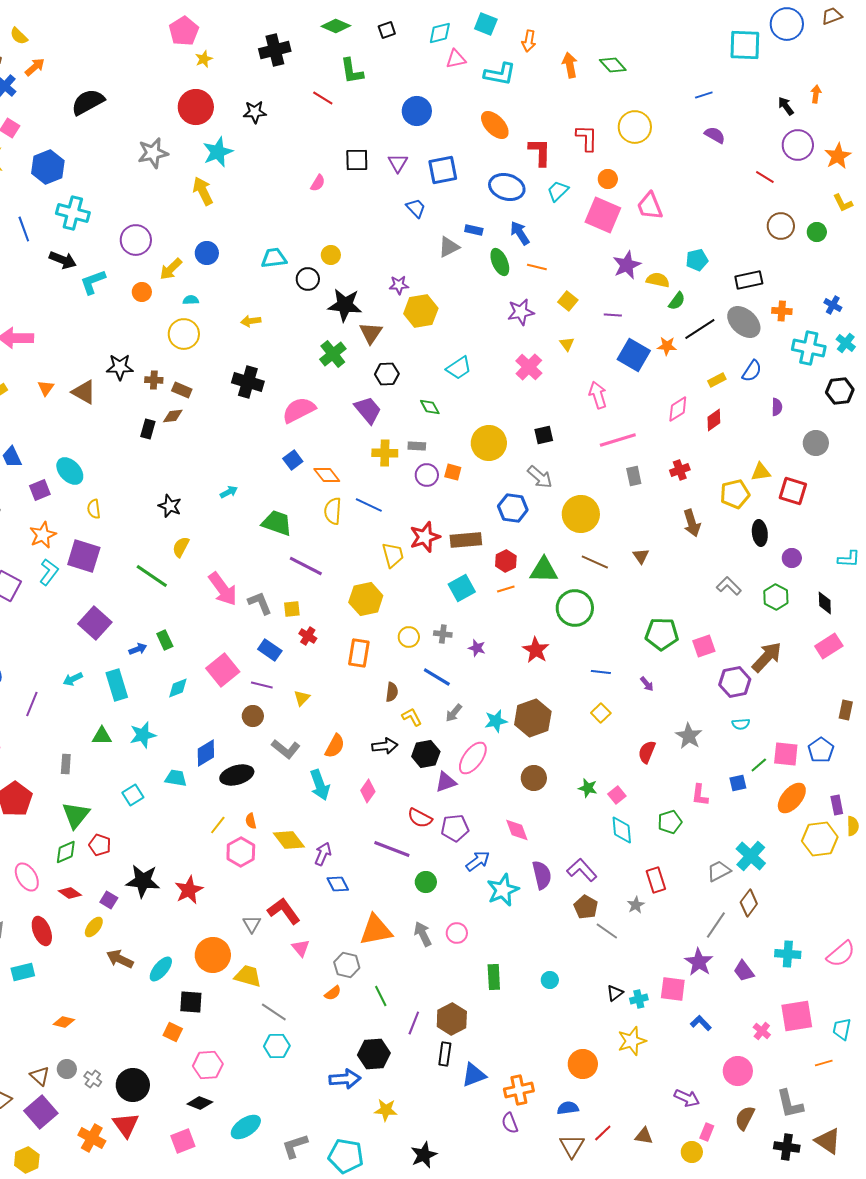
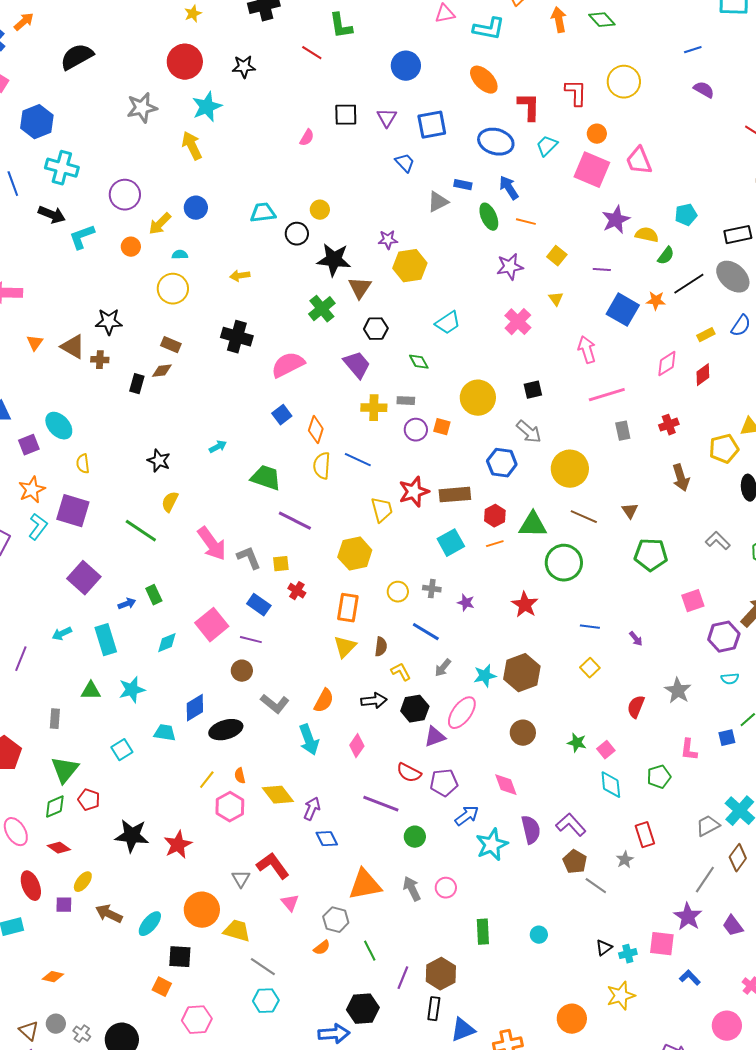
brown cross: (154, 380) -> (100, 360), moved
orange diamond: (327, 475) -> (316, 430), turned 56
green pentagon: (662, 634) -> (651, 555), moved
yellow triangle: (302, 698) -> (345, 647), moved, size x1.4
purple square: (109, 900) -> (64, 905), moved, turned -30

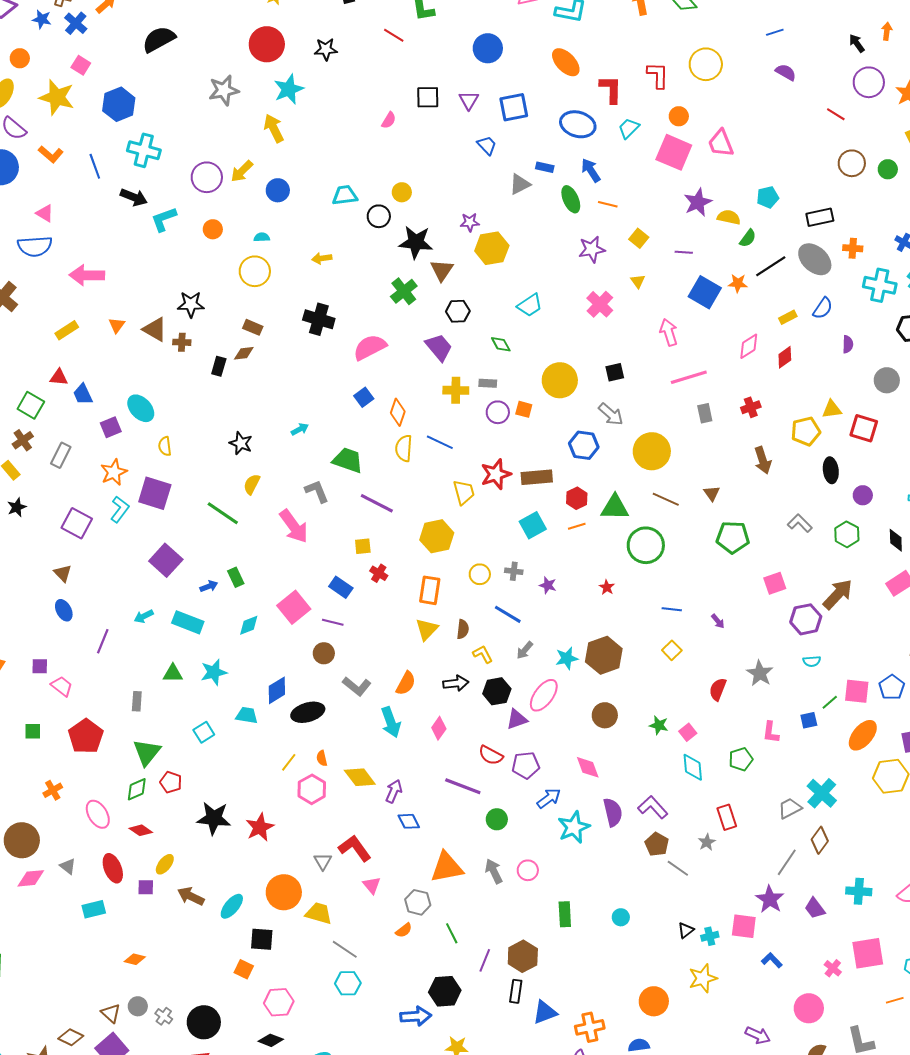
yellow arrow: (160, 224) -> (242, 171), moved
gray L-shape: (249, 558) -> (317, 491), moved
red star: (525, 605) -> (607, 587), size x0.6
cyan rectangle: (106, 640) -> (188, 622), turned -52

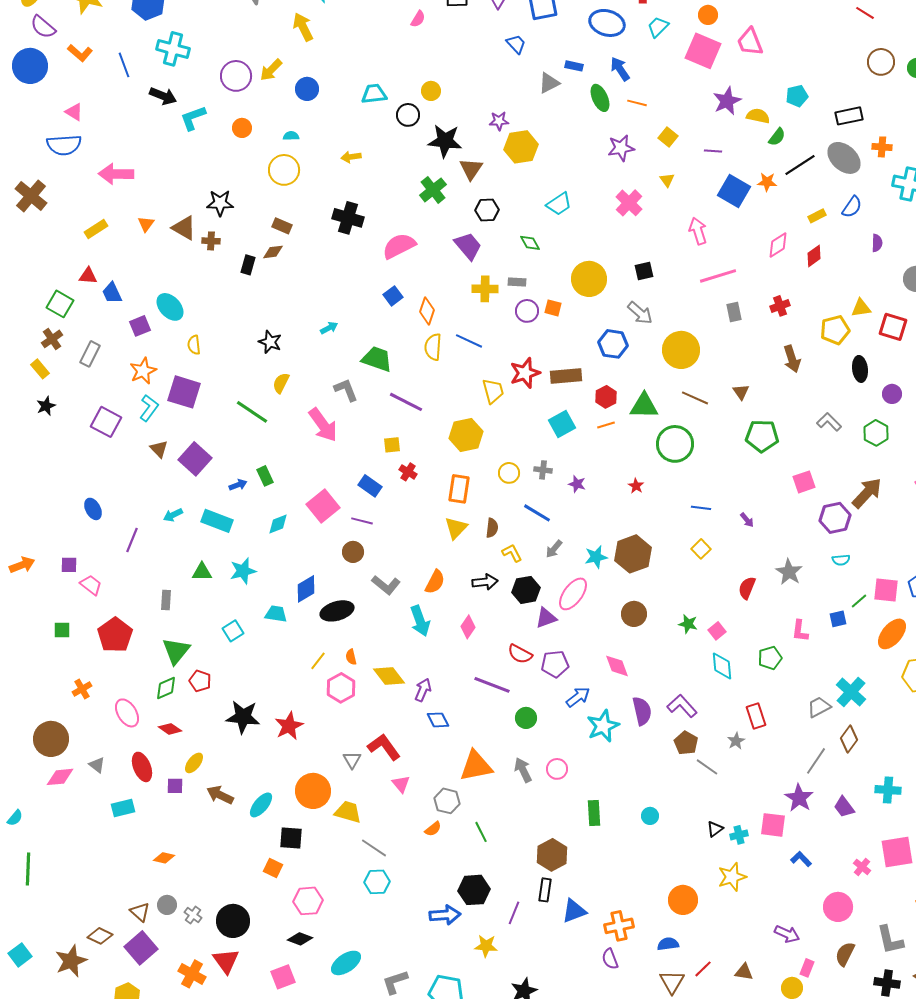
brown triangle: (63, 573) -> (159, 449), moved
purple line: (485, 960) -> (514, 913), moved

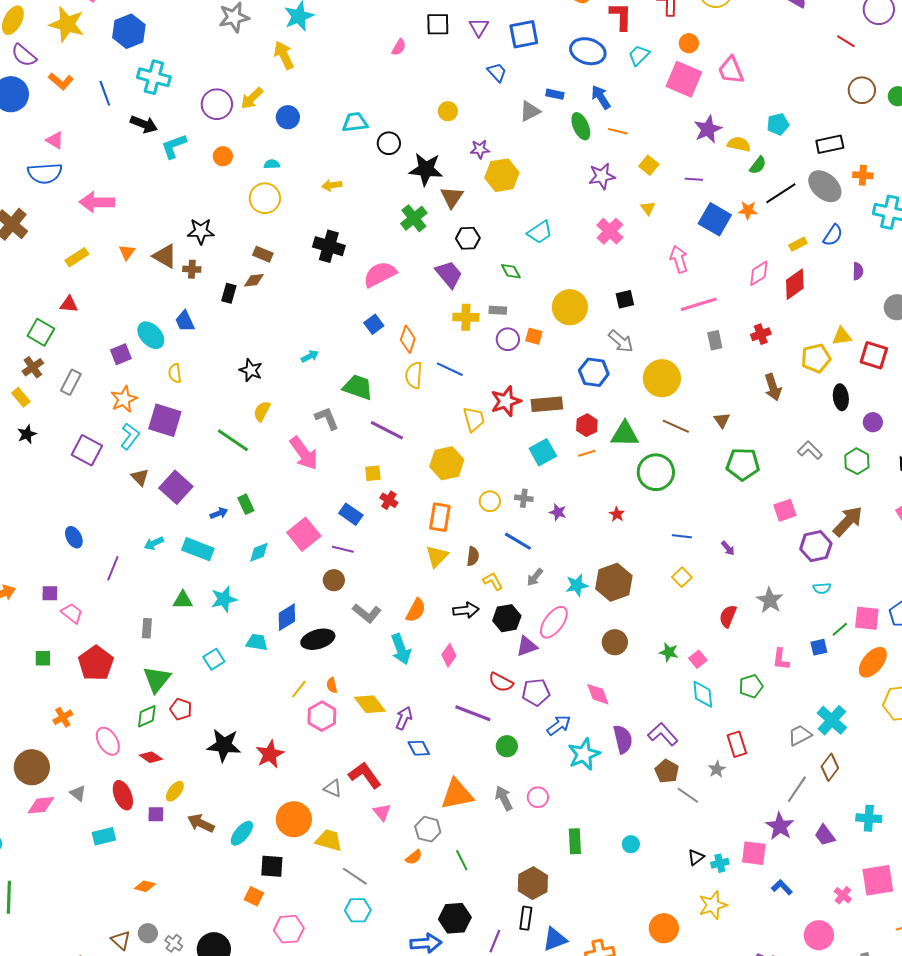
yellow circle: (431, 91) -> (448, 111), moved
red diamond: (814, 256) -> (795, 284), size x1.4
blue trapezoid: (112, 293) -> (185, 321), moved
gray triangle: (352, 760) -> (333, 788), turned -36

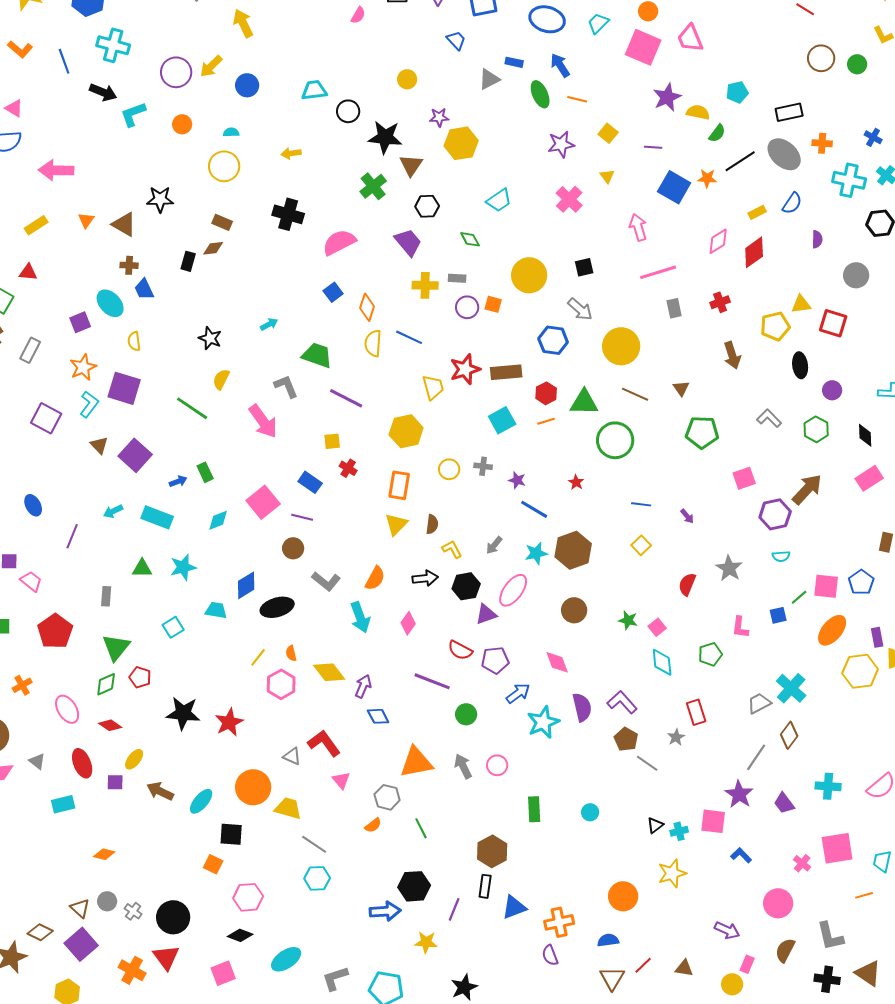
brown cross: (192, 269) -> (129, 265), moved
blue line: (518, 541) -> (534, 509), moved

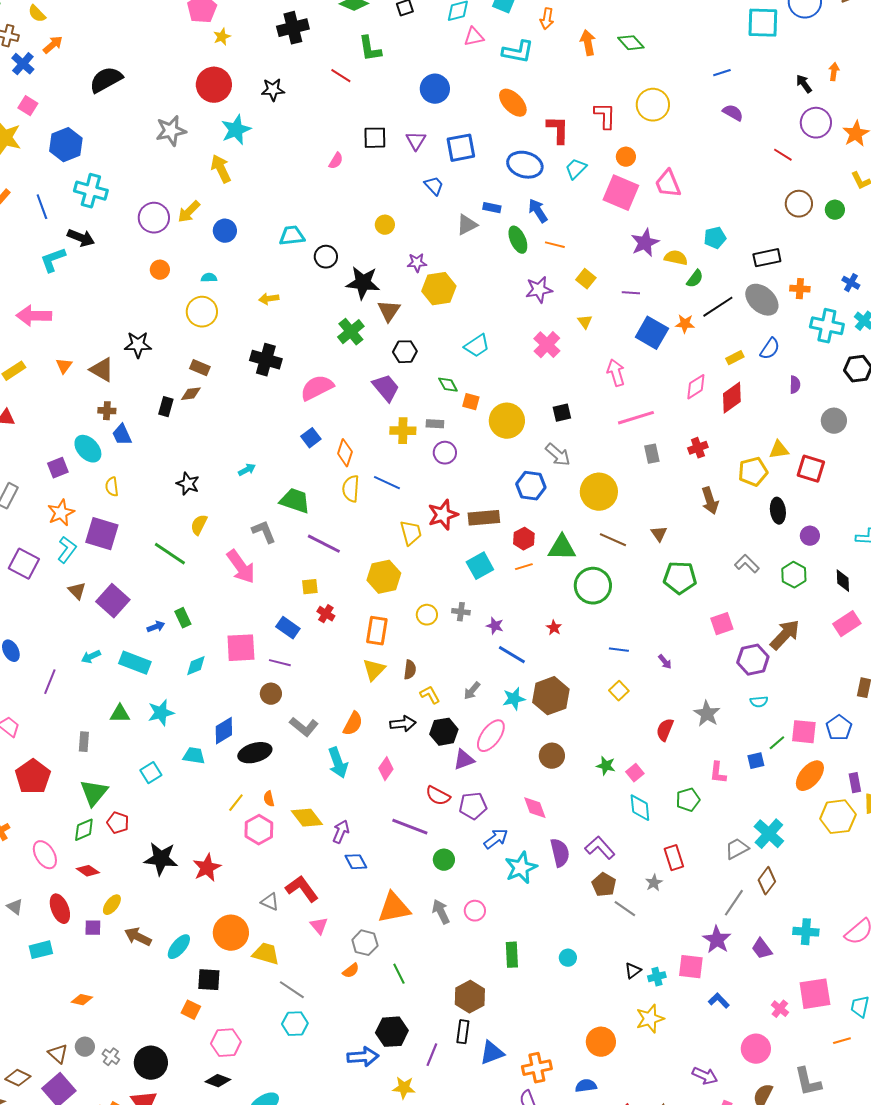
cyan L-shape: (133, 114) -> (53, 260), moved
orange square: (493, 304) -> (471, 402), moved
pink square: (263, 502) -> (241, 648), turned 36

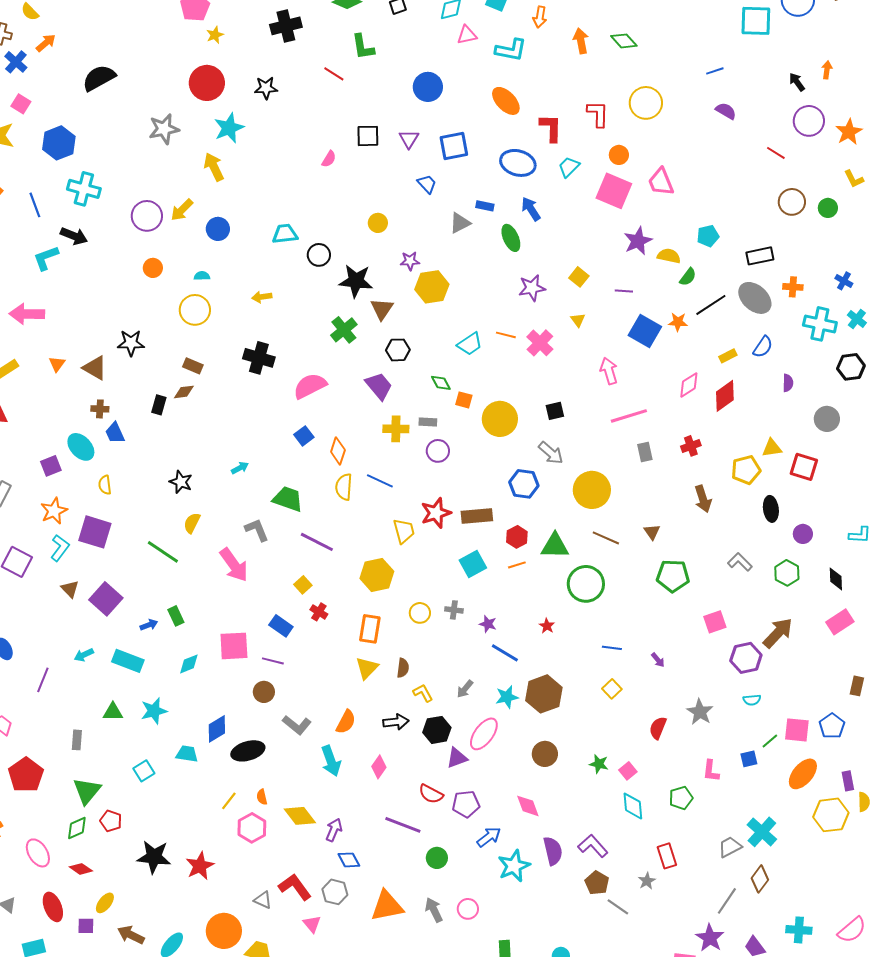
orange line: (555, 245) -> (506, 335), moved
yellow square: (310, 587) -> (303, 585), turned -36
gray hexagon: (365, 943) -> (335, 892), moved

